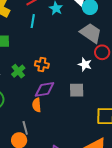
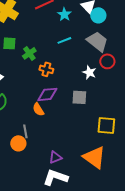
cyan line: (33, 21) -> (64, 40), moved, turned 56
green cross: (18, 71) -> (29, 53), moved
orange semicircle: (37, 105) -> (38, 109), turned -32

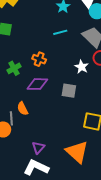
green cross: (29, 53) -> (14, 68), moved
orange semicircle: (38, 109) -> (23, 109), moved
purple triangle: (55, 157) -> (38, 148), turned -32

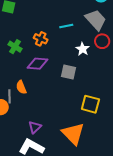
cyan line: (60, 32) -> (66, 26), moved
green cross: (14, 68) -> (15, 47), turned -32

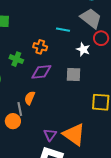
cyan line: (66, 26) -> (63, 30), turned 32
orange semicircle: (21, 87) -> (30, 98), turned 56
orange triangle: (73, 134) -> (74, 134), moved

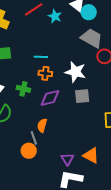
cyan line: (63, 30) -> (41, 57), moved
white star: (83, 49) -> (75, 72), moved, size x1.5
orange triangle: (74, 134) -> (91, 155), size x0.7

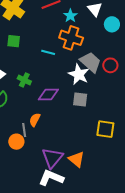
cyan circle: (89, 12) -> (112, 24), moved
gray trapezoid: (92, 38) -> (91, 62), moved
orange cross: (45, 73) -> (71, 38), moved, size x1.6
purple triangle: (67, 159) -> (52, 158), size x1.6

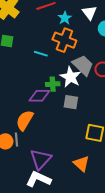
green cross: (24, 80) -> (53, 84), moved, turned -32
orange semicircle: (35, 120) -> (25, 120), size x1.5
gray line: (24, 130) -> (17, 140), moved
orange triangle: (76, 159) -> (81, 164), moved

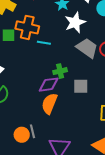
orange cross: (64, 40) -> (27, 27), moved
white star: (71, 77) -> (75, 22), moved, turned 30
orange semicircle: (25, 120) -> (49, 104), moved

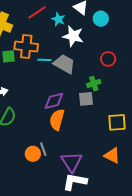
white star: (75, 22) -> (73, 36), turned -30
gray trapezoid: (87, 48) -> (64, 64), moved
green cross: (60, 71) -> (94, 84), moved

